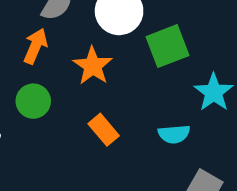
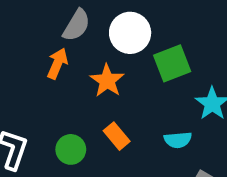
green circle: (33, 101) -> (71, 149), moved

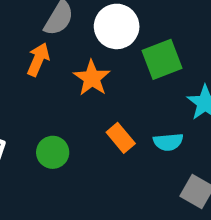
orange rectangle: (117, 136) -> (121, 138), moved

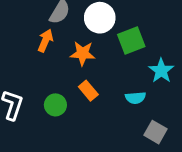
orange star: (92, 78) -> (83, 53), turned -30
orange rectangle: (121, 138) -> (88, 91), moved

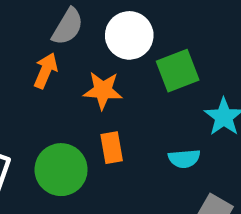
orange rectangle: (88, 91) -> (112, 148), turned 30
green circle: (55, 105) -> (61, 170), size x1.5

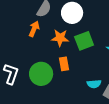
green square: (178, 71) -> (84, 41), moved
cyan semicircle: (184, 159) -> (94, 84), moved

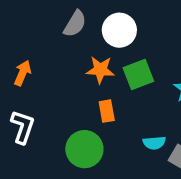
orange arrow: (34, 29) -> (23, 73), moved
green circle: (41, 74) -> (84, 149), moved

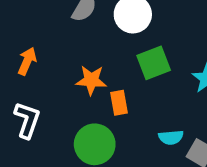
orange star: (100, 70) -> (91, 80), moved

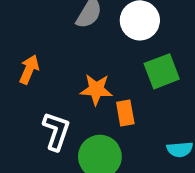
white L-shape: (27, 120) -> (56, 131), moved

